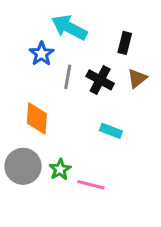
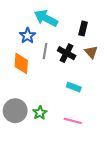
brown triangle: (137, 78) -> (91, 52), turned -32
orange diamond: (37, 118) -> (21, 63), moved
pink line: (91, 185) -> (73, 121), moved

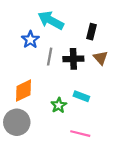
black cross: (67, 53) -> (73, 59), turned -30
orange diamond: (21, 63) -> (24, 91), moved, turned 60
green star: (40, 113) -> (59, 105), moved

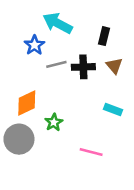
gray line: (50, 57) -> (56, 64), turned 66
cyan rectangle: (81, 96) -> (113, 109), moved
green star: (59, 105) -> (54, 122), moved

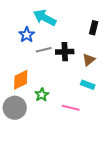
black rectangle: (104, 36) -> (94, 28), moved
brown triangle: (114, 66) -> (89, 60), moved, turned 32
pink line: (91, 152) -> (71, 108), moved

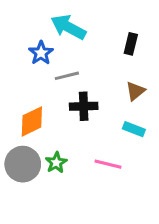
black rectangle: (94, 28) -> (131, 44), moved
black cross: (65, 52) -> (84, 106), moved
green star: (42, 95) -> (56, 163), moved

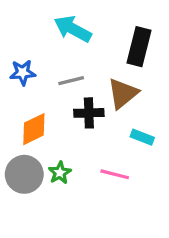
black rectangle: (131, 44) -> (139, 47), size x1.6
blue star: (41, 53) -> (23, 73), moved, turned 30
brown triangle: (135, 91) -> (123, 94), moved, size x1.5

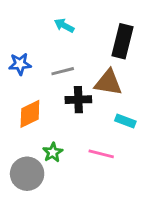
cyan arrow: (73, 29) -> (64, 26), size x0.6
brown triangle: (123, 94) -> (108, 83), turned 48
gray circle: (24, 174) -> (27, 174), moved

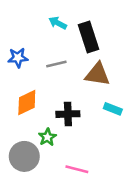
black rectangle: (123, 41) -> (88, 37), moved, turned -32
black cross: (78, 100) -> (68, 114), moved
pink line: (101, 154) -> (77, 169), moved

